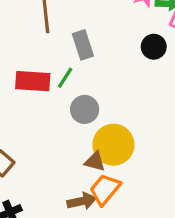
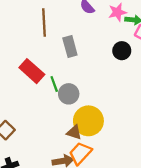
green line: (65, 78) -> (54, 84), moved, turned -56
red rectangle: (33, 81) -> (32, 71), turned 35

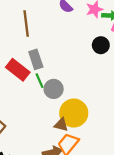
gray rectangle: (70, 47) -> (36, 59), moved

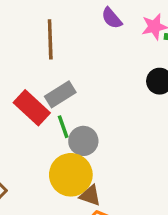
gray rectangle: (36, 59) -> (60, 94), turned 72
yellow circle: (74, 113) -> (71, 175), moved

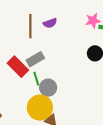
purple semicircle: (112, 18) -> (50, 23), moved, turned -72

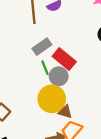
red rectangle: (18, 67) -> (64, 59), moved

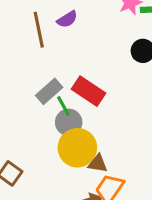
gray rectangle: (42, 47) -> (49, 91), moved
gray circle: (59, 76) -> (69, 122), moved

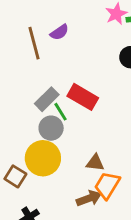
gray circle: (69, 122) -> (51, 128), moved
yellow circle: (77, 148) -> (43, 158), moved

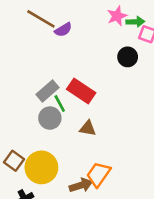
brown line: (34, 43) -> (41, 19), moved, turned -48
yellow circle: (43, 158) -> (41, 167), moved
brown triangle: (95, 163) -> (88, 128), moved

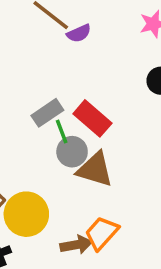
gray circle: (50, 118) -> (72, 152), moved
brown triangle: (88, 128) -> (95, 169), size x1.6

